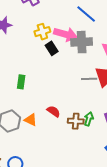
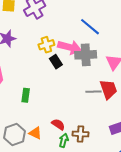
green arrow: (89, 119) -> (64, 140), moved

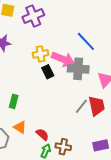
gray line: (94, 92) -> (81, 106), turned -56
orange triangle: (35, 133) -> (20, 127), moved

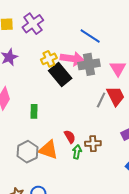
black rectangle: (48, 72) -> (60, 74), size x1.6
orange triangle: (20, 127) -> (48, 150), moved, size x1.5
red semicircle: (42, 135) -> (70, 137), turned 32

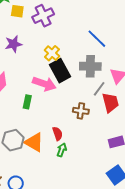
yellow cross: (49, 59) -> (52, 53), turned -35
pink arrow: (72, 59) -> (44, 84), moved
gray line: (101, 100) -> (99, 89), moved
brown cross: (93, 144) -> (81, 111), moved

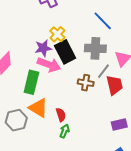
purple star: (13, 44) -> (43, 48), moved
green rectangle: (27, 102) -> (31, 82), size x1.6
brown cross: (81, 111) -> (86, 83), moved
orange triangle: (34, 142) -> (38, 108), moved

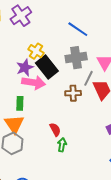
green rectangle: (31, 82) -> (20, 103), size x0.6
orange triangle: (38, 108) -> (14, 124), moved, turned 35

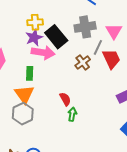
yellow cross: (36, 51) -> (35, 22), moved, turned -35
brown cross: (73, 93) -> (83, 63), turned -35

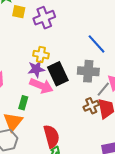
gray line: (98, 47) -> (103, 89), moved
brown cross: (83, 63) -> (91, 106), moved
red semicircle: (65, 99) -> (51, 136), size x1.6

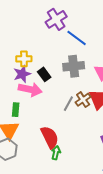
purple cross: (44, 18) -> (56, 19), moved
black rectangle: (58, 74) -> (44, 74), size x0.6
gray line: (103, 89) -> (68, 104), moved

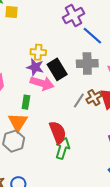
purple star: (22, 74) -> (35, 67), turned 30
black rectangle: (44, 74) -> (57, 69), size x1.5
green arrow: (56, 153) -> (63, 148), size x1.5

